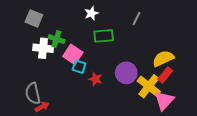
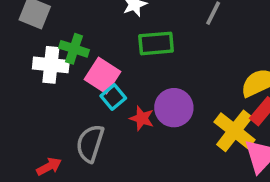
cyan square: (79, 67) -> (113, 97), turned 32
purple circle: (126, 73) -> (174, 108), moved
gray semicircle: (33, 93) -> (90, 143), moved, turned 30

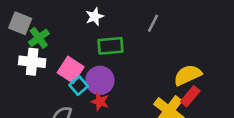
green cross: (74, 49) -> (39, 38), moved, turned 36
purple circle: (174, 108) -> (100, 80), moved

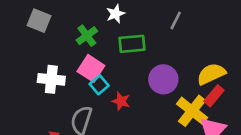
green cross: (39, 38) -> (87, 36), moved
white cross: (32, 62) -> (51, 79), moved
purple circle: (100, 80) -> (163, 79), moved

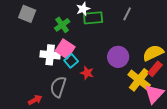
green rectangle: (132, 44) -> (93, 18), moved
white cross: (51, 79) -> (50, 55), moved

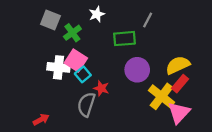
gray square: (27, 14) -> (50, 20), moved
green rectangle: (93, 18) -> (124, 39), moved
gray semicircle: (58, 87) -> (86, 104), moved

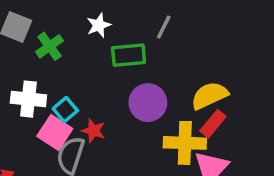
white star: (97, 14) -> (99, 25), moved
pink square: (76, 61) -> (55, 132), moved
yellow cross: (162, 96) -> (185, 143), turned -36

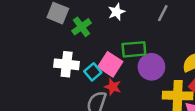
green rectangle: (129, 55) -> (134, 49), moved
pink square: (55, 132) -> (110, 64), moved

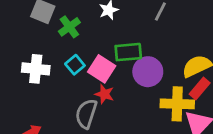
white cross: (67, 64) -> (36, 69), moved
cyan square: (93, 72) -> (75, 65), moved

